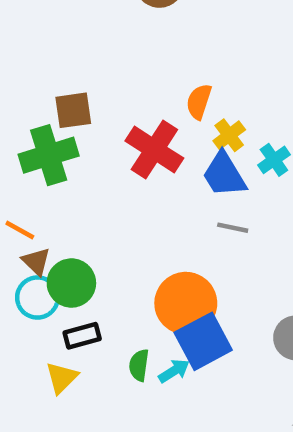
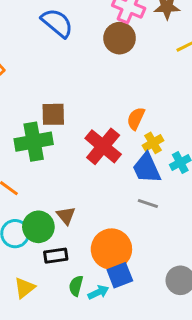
brown triangle: (36, 261) -> (66, 215), moved
black rectangle: (82, 336) -> (56, 256), moved
blue square: (203, 341) -> (120, 275), size x0.7

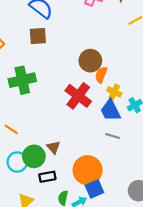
brown circle: (120, 38) -> (90, 61), moved
brown square: (53, 114) -> (38, 36), moved
green cross: (34, 142) -> (22, 80), moved
yellow cross: (153, 143) -> (114, 92), turned -32

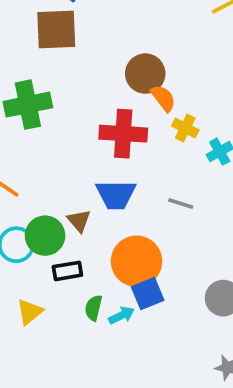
brown square: (38, 36) -> (56, 29), size x1.4
orange semicircle: (101, 75) -> (163, 98), turned 119
red cross: (78, 96) -> (123, 134), turned -35
blue trapezoid: (111, 110) -> (116, 195), moved, turned -65

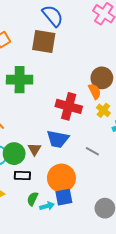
brown circle: (145, 74) -> (102, 78), moved

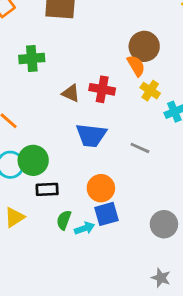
green cross: (20, 80) -> (32, 58), size x0.7
red cross: (69, 106) -> (102, 89), size x0.7
brown triangle: (34, 149) -> (71, 93), moved, turned -32
orange circle: (61, 178) -> (101, 188), size x0.7

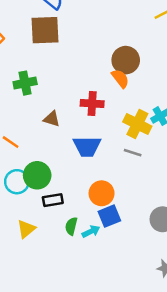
yellow cross: (150, 91) -> (137, 124), moved, size x1.5
brown triangle: (71, 93) -> (52, 119), moved

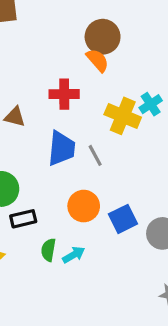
blue trapezoid: (87, 146) -> (61, 148), turned -80
gray line: (133, 153) -> (95, 155), moved, turned 48
blue square: (109, 216) -> (123, 219), moved

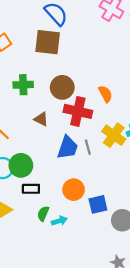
brown circle: (103, 37) -> (62, 87), moved
red cross: (64, 94) -> (78, 111), size x1.4
gray line: (95, 155) -> (88, 147), moved

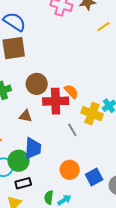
orange semicircle: (105, 94) -> (71, 92), moved
blue trapezoid: (68, 147) -> (33, 148), moved
black rectangle: (31, 189) -> (23, 183), moved

